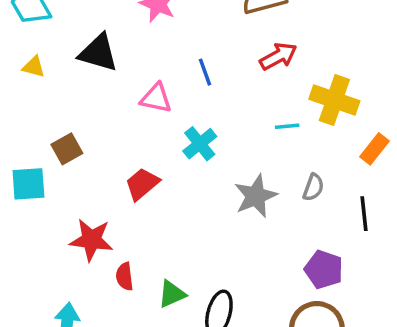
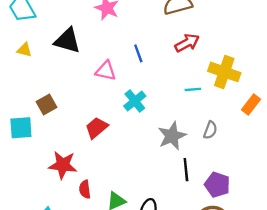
black line: (364, 214) -> (186, 170), moved

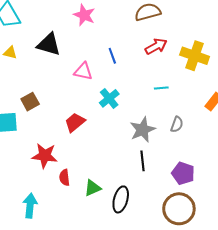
yellow cross: (224, 72) -> (195, 56), moved
black line: (186, 170) -> (143, 161), moved

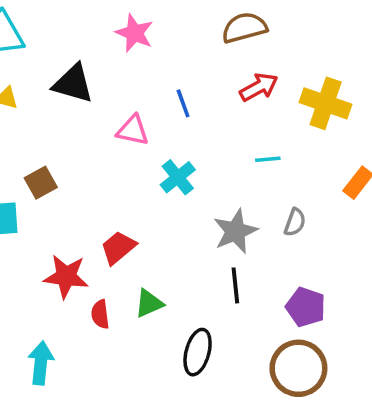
red trapezoid: (75, 122) -> (118, 248), moved
green triangle: (93, 188) -> (149, 303), moved

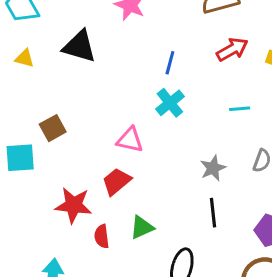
blue line: (183, 103) -> (170, 63), turned 35
pink triangle: (133, 130) -> (130, 140), moved
cyan cross: (178, 177) -> (170, 103), moved
gray star: (235, 231) -> (213, 168), size x0.7

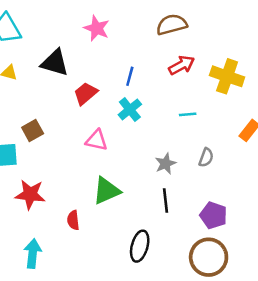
red trapezoid: (117, 181) -> (86, 94), moved
red star: (74, 205) -> (30, 194), moved
green triangle: (142, 227) -> (106, 191), moved, size x1.4

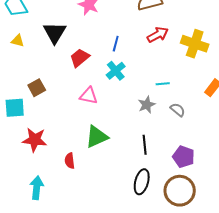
black triangle: (55, 63) -> (55, 33), turned 45
cyan line: (188, 114) -> (163, 84), moved
gray semicircle: (206, 158) -> (178, 110), turned -70
gray star: (165, 164) -> (147, 105), moved
black ellipse: (140, 246) -> (142, 182), moved

